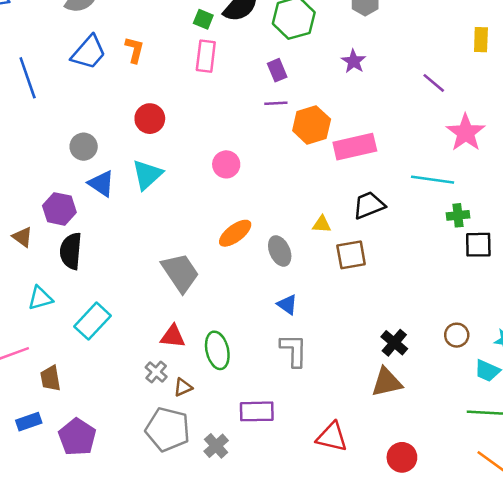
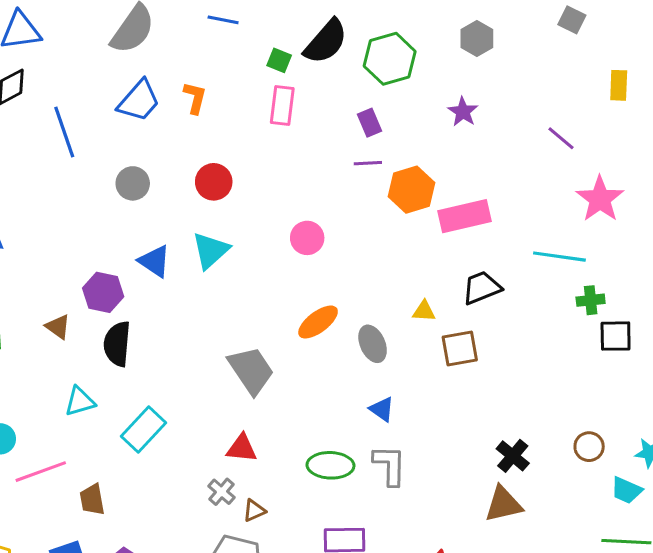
gray circle: (84, 147) -> (133, 183), moved
green ellipse: (217, 350) -> (331, 465), moved, turned -75

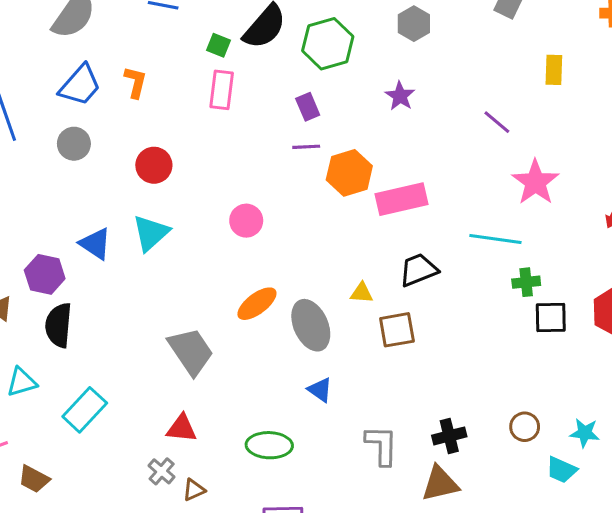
gray circle: (133, 183) -> (74, 144), moved
gray ellipse: (373, 344) -> (311, 325), size x1.4
black cross: (513, 456) -> (449, 436), turned 36
gray L-shape: (390, 465) -> (382, 445), moved
brown trapezoid: (92, 500) -> (34, 479), turned -52

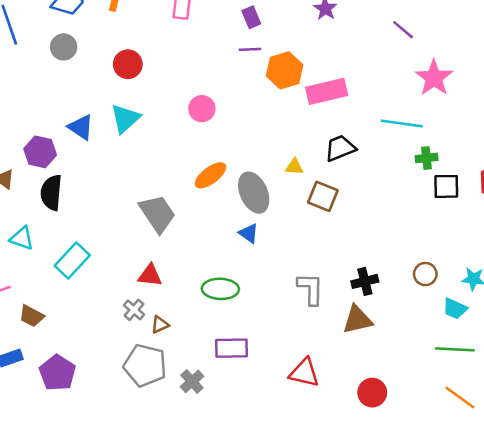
brown square: (397, 330) -> (323, 196), turned 32
cyan triangle: (22, 382) -> (22, 238), turned 35
blue triangle: (320, 390) -> (249, 233), moved

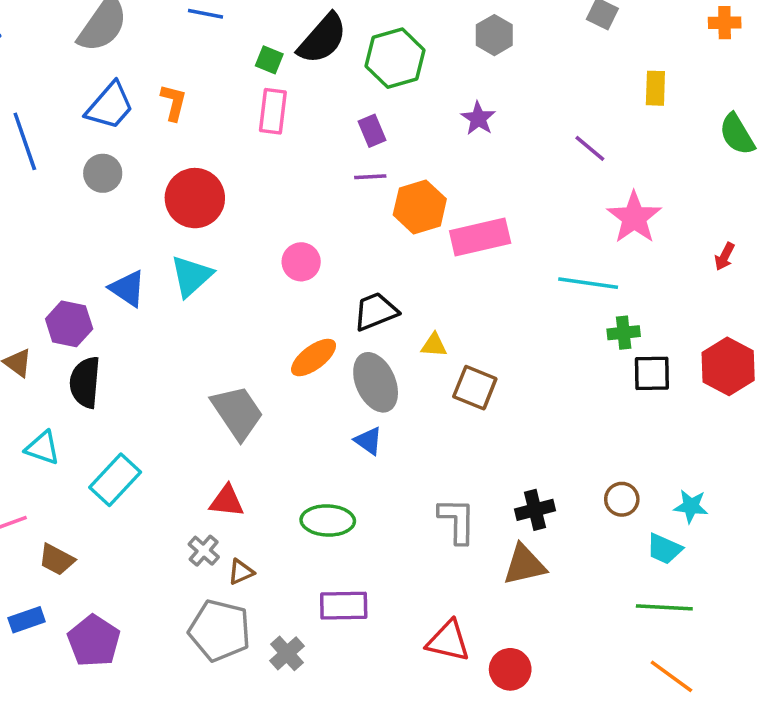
red circle: (128, 64) -> (195, 198), size x1.4
black trapezoid: (340, 148) -> (376, 311), moved
red circle: (372, 393) -> (510, 669), moved

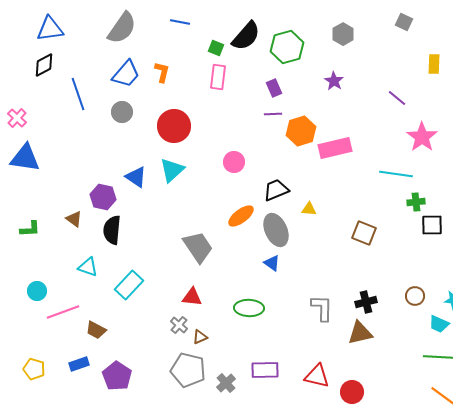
brown square: (475, 388) -> (364, 233), moved
purple rectangle: (344, 606) -> (265, 370), moved

